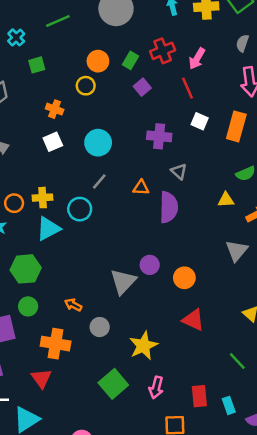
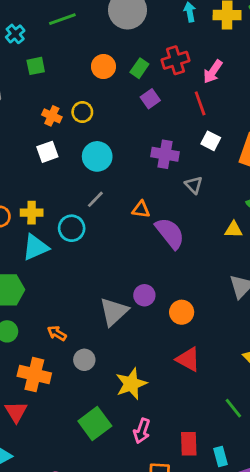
yellow circle: (86, 86) -> (82, 112), moved
gray triangle: (179, 171) -> (194, 185), moved
purple semicircle: (169, 207) -> (170, 233), turned -44

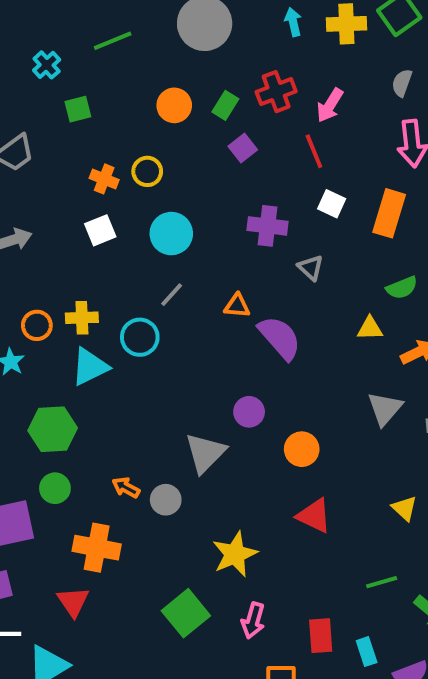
purple circle: (144, 295) -> (249, 412), moved
gray circle: (84, 360) -> (166, 500), moved
green line: (233, 408) -> (382, 582), turned -65

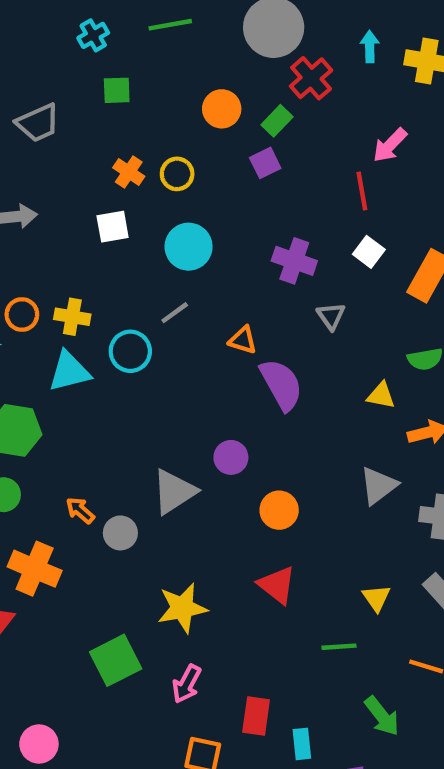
red cross: (276, 92) -> (311, 78), moved, turned -33
purple square: (243, 148) -> (265, 163), moved
green line: (382, 582) -> (339, 647), moved

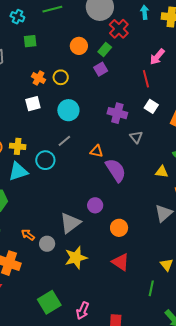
cyan cross: (93, 35) -> (17, 17), turned -32
yellow star: (182, 608) -> (76, 258), moved
green line: (339, 647) -> (151, 288), turned -70

